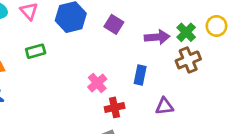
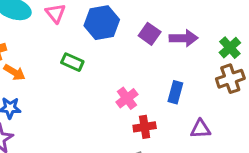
purple arrow: (157, 37) -> (184, 38), moved
green rectangle: (36, 51) -> (72, 62), moved, turned 36

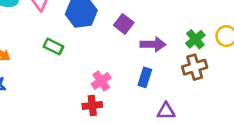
purple arrow: (184, 38) -> (153, 44), moved
red cross: (145, 127) -> (92, 105), moved

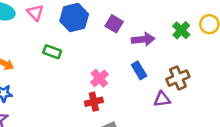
brown cross: (195, 67) -> (178, 78), moved
blue rectangle: (145, 77) -> (139, 70), turned -42

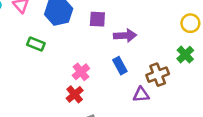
purple square: (114, 24) -> (97, 19), turned -30
green cross: (181, 30) -> (185, 55), moved
red cross: (94, 102) -> (75, 94), turned -30

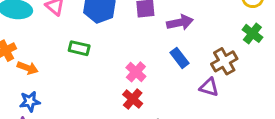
purple triangle: (141, 95) -> (209, 87), turned 30

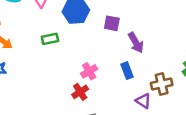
purple arrow: (180, 22) -> (136, 43), turned 55
green rectangle: (79, 48) -> (50, 39), turned -42

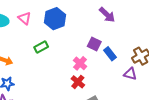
purple square: (112, 23) -> (94, 44), moved, turned 32
purple arrow: (136, 43) -> (107, 15), moved

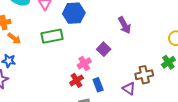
green rectangle: (41, 47) -> (52, 36), size x1.5
blue rectangle: (110, 54) -> (98, 85), moved

